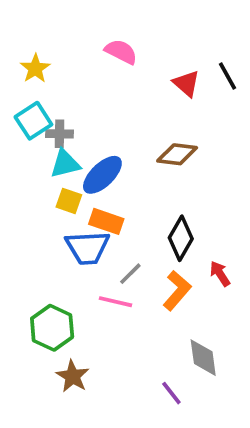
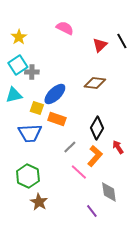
red triangle: (186, 83) -> (100, 45), turned 35
cyan triangle: (65, 164) -> (14, 95), moved
blue trapezoid: (88, 248) -> (30, 133), moved
pink line: (115, 302) -> (79, 172), moved, turned 30

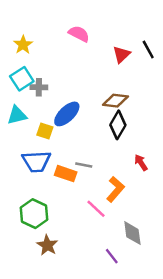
orange rectangle: (57, 119) -> (66, 174), moved
black diamond: (97, 128) -> (118, 125), moved
gray line: (70, 147) -> (84, 165), moved, turned 56
red arrow: (118, 147) -> (141, 163), moved

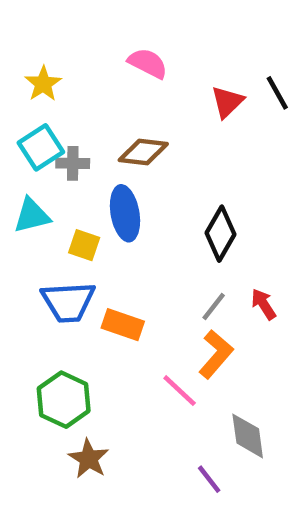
brown diamond: (115, 101) -> (143, 152), moved
blue ellipse: (67, 114) -> (125, 213), turned -56
gray line: (84, 165) -> (214, 306), moved, turned -63

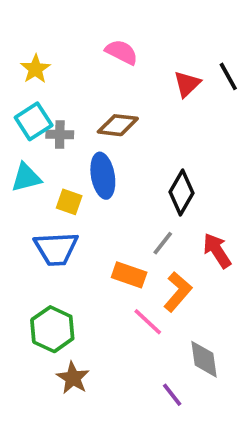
red arrow: (264, 304) -> (217, 251), size x1.4
gray line: (214, 306) -> (163, 243), moved
orange rectangle: (123, 325) -> (129, 275), moved

